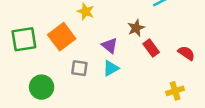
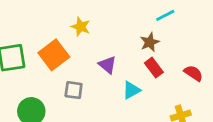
brown star: (136, 28) -> (150, 42), moved
cyan triangle: (111, 68) -> (131, 90), moved

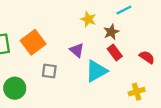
yellow star: (81, 27) -> (88, 19), moved
cyan triangle: (131, 90) -> (96, 71), size x1.5

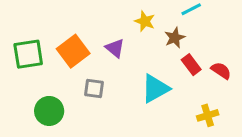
purple triangle: (77, 50) -> (115, 48), moved
red rectangle: (115, 53) -> (191, 65), moved

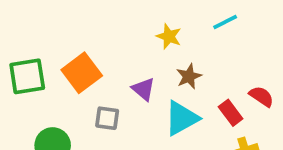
brown star: (175, 38) -> (189, 76), moved
purple triangle: (115, 48) -> (143, 89), moved
red rectangle: (191, 65) -> (231, 113), moved

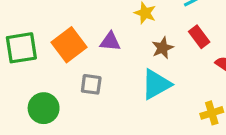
purple triangle: (143, 89) -> (110, 42), moved, turned -35
red rectangle: (231, 113) -> (199, 37), moved

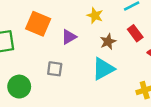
purple triangle: (110, 42) -> (69, 37), turned -35
orange square: (69, 45) -> (38, 24), moved, turned -30

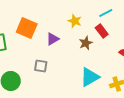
red rectangle: (135, 33) -> (102, 31), moved
cyan triangle: (103, 69) -> (90, 77), moved

